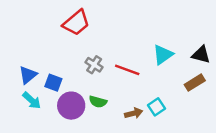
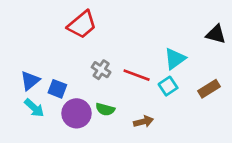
black triangle: (201, 55) -> (216, 34), moved
cyan square: (156, 107) -> (168, 86), moved

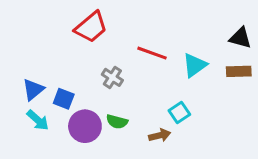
red line: (137, 75) -> (152, 53), moved
cyan square: (168, 86) -> (179, 112), moved
brown rectangle: (209, 89) -> (239, 71), moved, turned 30

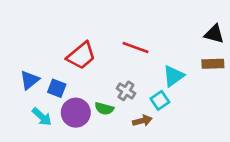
red trapezoid: (91, 27) -> (81, 56), moved
cyan triangle: (195, 65) -> (173, 76), moved
gray cross: (112, 77) -> (126, 91), moved
cyan arrow: (38, 120) -> (42, 117), moved

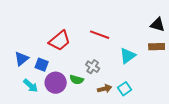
cyan square: (160, 100) -> (125, 89), moved

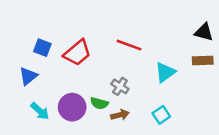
blue square: (42, 65) -> (42, 48), moved
brown arrow: (105, 89) -> (120, 115), moved

